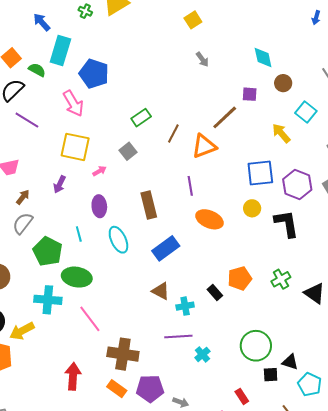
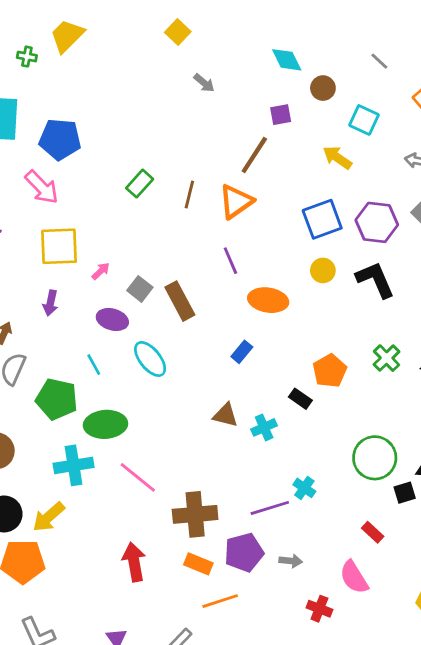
gray square: (128, 151) -> (140, 289), moved
purple ellipse: (99, 206) -> (112, 319), turned -55
blue rectangle: (166, 248) -> (242, 352), moved, size x0.6
purple line: (178, 336) -> (270, 508), moved

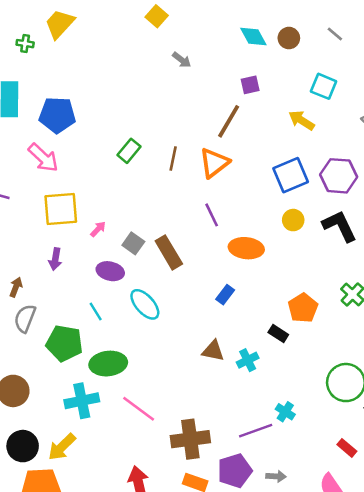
brown circle: (323, 88) -> (289, 38), moved

